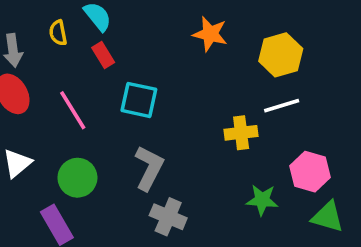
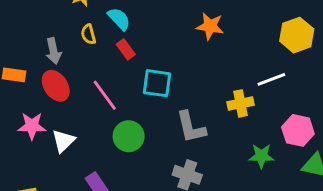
yellow hexagon: (281, 55) -> (297, 35), moved
gray L-shape: (149, 168) -> (191, 127), moved, turned 144
green circle: (77, 178) -> (129, 136), moved

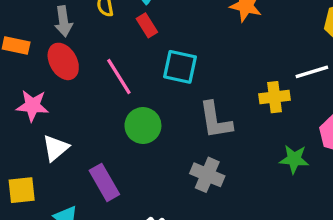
white triangle: (63, 141) -> (55, 148), moved

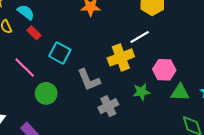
cyan square: (180, 67) -> (60, 53), turned 30
yellow cross: (275, 97) -> (121, 57), size x1.4
gray cross: (207, 175) -> (108, 106), moved, turned -36

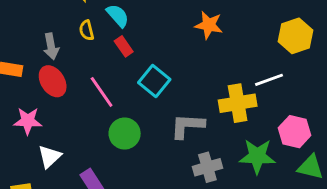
gray L-shape: (89, 80) -> (187, 126), turned 105
green star: (141, 92) -> (257, 156), size x1.4

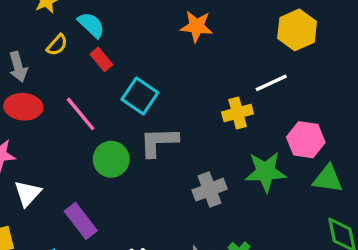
yellow semicircle: (87, 30) -> (57, 45), turned -120
red ellipse: (53, 81) -> (23, 107), turned -48
yellow cross: (238, 103) -> (238, 113), size x0.7
gray L-shape: (187, 126) -> (159, 142), moved

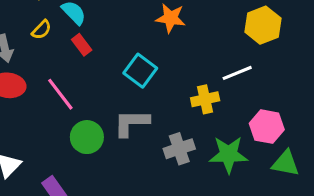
cyan square: (140, 96) -> (140, 71), moved
gray cross: (210, 190) -> (179, 149), moved

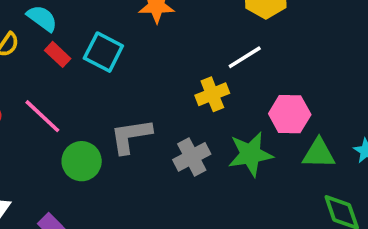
cyan square: (140, 71) -> (103, 52), moved

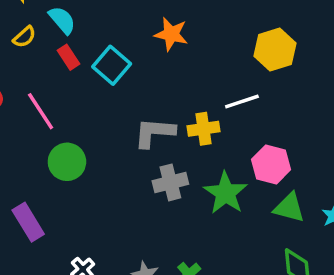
gray L-shape: (131, 136) -> (154, 133), moved
green star: (250, 154) -> (226, 193), turned 30

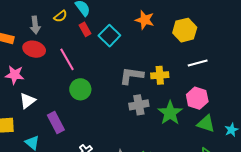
yellow hexagon: (275, 50) -> (185, 30), moved
white line: (242, 102) -> (198, 63), moved

